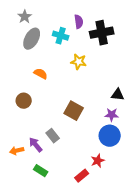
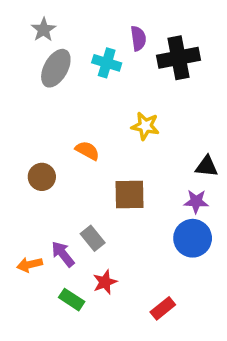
yellow star: (79, 62) -> (145, 126), moved
orange semicircle: (41, 74) -> (87, 151), moved
brown square: (74, 111) -> (129, 194), turned -30
red star: (98, 161) -> (105, 282), moved
red rectangle: (82, 176) -> (163, 308), moved

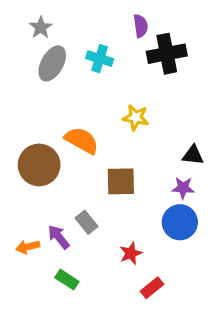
purple semicircle: (138, 38) -> (141, 26), moved
orange semicircle: (87, 151) -> (82, 140), size x1.5
brown circle: (42, 177) -> (39, 165), size x1.6
red star: (105, 282) -> (131, 253), moved

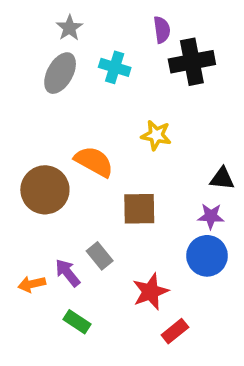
gray star: (41, 27) -> (69, 28), moved
red star: (131, 253) -> (150, 292), size x1.4

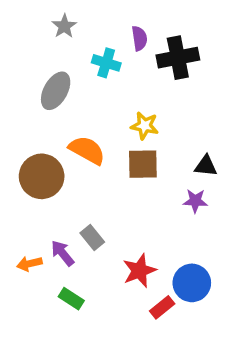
purple semicircle: (162, 30) -> (139, 38), moved
gray ellipse: (60, 73) -> (56, 91), moved
brown square: (139, 209) -> (143, 164), moved
blue circle: (207, 256) -> (192, 283), moved

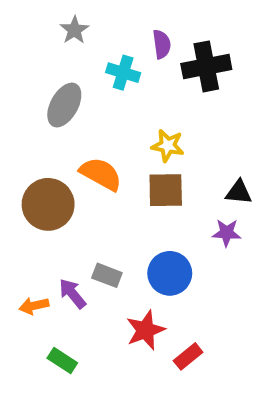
gray rectangle: (92, 237) -> (107, 275), turned -30
red star: (139, 271) -> (145, 330), moved
blue circle: (192, 283) -> (170, 273), moved
green rectangle: (71, 299) -> (62, 361), moved

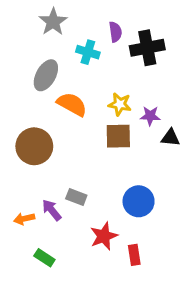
gray star: (74, 30) -> (53, 22), size x1.4
orange semicircle: (101, 174) -> (72, 104), moved
purple star: (227, 233) -> (150, 116), moved
blue circle: (170, 273) -> (139, 201), moved
red rectangle: (188, 356) -> (134, 255), turned -60

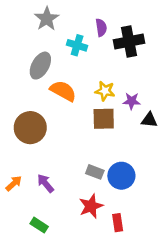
gray rectangle: (76, 197) -> (95, 172), moved
orange arrow: (24, 219) -> (14, 183), moved, turned 150

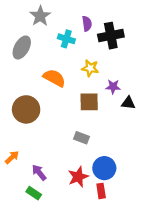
gray ellipse: (40, 66) -> (22, 48), moved
yellow star: (105, 91) -> (90, 68), moved
gray rectangle: (95, 172) -> (81, 138), moved
blue circle: (121, 176) -> (104, 168), moved
purple arrow: (45, 183) -> (39, 172), moved

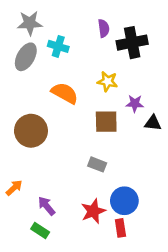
gray star: (40, 16) -> (30, 23), moved, turned 30
cyan cross: (66, 39) -> (58, 46), moved

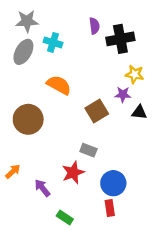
yellow star: (107, 81) -> (135, 74), moved
brown square: (106, 122) -> (97, 111), turned -30
red star: (93, 211) -> (73, 173), moved
green rectangle: (40, 231) -> (65, 217), moved

